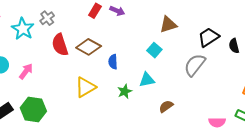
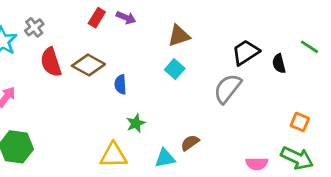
brown triangle: (168, 25) -> (179, 36), moved
cyan triangle: (147, 80) -> (165, 158), moved
yellow triangle: (85, 87) -> (113, 155), moved, turned 30

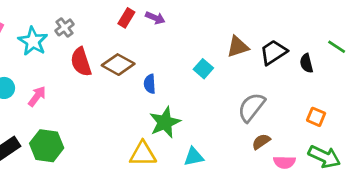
brown triangle: (179, 36) -> (238, 47), moved
gray semicircle: (227, 89) -> (251, 107), moved
orange square: (300, 122) -> (316, 117), moved
green star: (136, 123) -> (165, 122), size x1.6
brown semicircle: (190, 143) -> (261, 142), moved

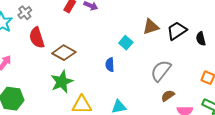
brown diamond: (118, 65) -> (64, 53), moved
blue semicircle: (150, 84) -> (110, 65), moved
green star: (165, 122) -> (62, 82), moved

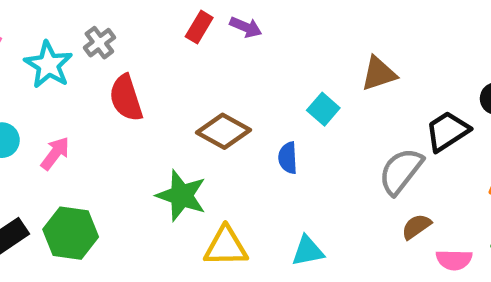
black trapezoid: (177, 31) -> (447, 131), moved
brown diamond: (64, 53) -> (224, 131), moved
green star: (62, 82) -> (181, 196), turned -30

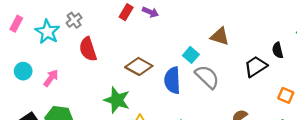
brown triangle: (379, 74) -> (220, 36), turned 36
blue semicircle: (288, 158) -> (172, 80), size x1.6
gray semicircle: (401, 171) -> (207, 77), moved, turned 96

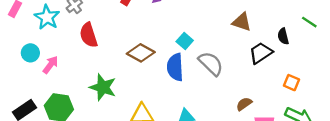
brown triangle: (220, 36) -> (242, 22), moved
cyan square: (191, 55) -> (185, 41), moved
cyan circle: (23, 71) -> (30, 53), moved
green star: (117, 100) -> (103, 87), moved

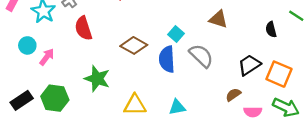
brown triangle: (242, 22) -> (218, 19), moved
black trapezoid: (261, 53) -> (249, 65), moved
orange square: (292, 83) -> (279, 74), size x1.6

